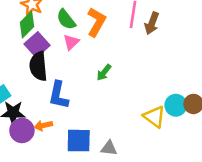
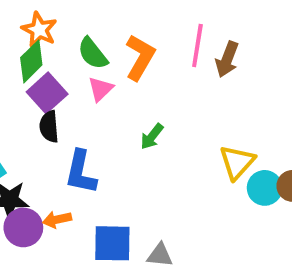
black semicircle: (38, 66) -> (49, 127), size x0.7
yellow triangle: (154, 117) -> (237, 162), moved, turned 35

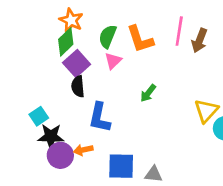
green semicircle: (93, 53) -> (108, 36), turned 60
orange L-shape: (140, 57) -> (140, 39), turned 132

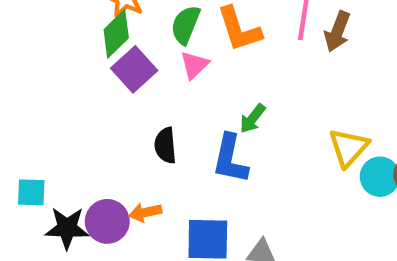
black semicircle: (78, 86) -> (165, 145), moved
cyan square: (39, 116) -> (31, 192), moved, turned 36
blue L-shape: (100, 117) -> (230, 159), moved
black star: (51, 136) -> (67, 228), moved

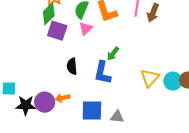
purple square: (134, 69) -> (57, 31), turned -30
yellow triangle: (349, 148) -> (150, 78), moved

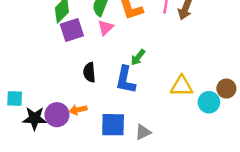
purple square: (57, 31) -> (72, 30), turned -36
yellow triangle: (150, 78) -> (182, 86), turned 48
cyan circle: (173, 81) -> (209, 102), moved
gray triangle: (117, 117) -> (143, 132), turned -32

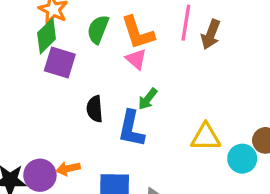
pink triangle: (106, 27) -> (136, 59), moved, turned -35
purple square: (72, 30) -> (60, 62), turned 35
black semicircle: (89, 72) -> (95, 109), moved

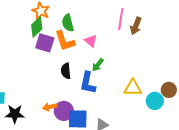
green semicircle: (98, 29) -> (68, 23), turned -36
orange L-shape: (138, 33) -> (65, 41), moved
purple circle: (40, 175) -> (64, 111), moved

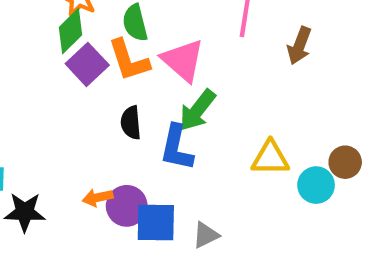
brown arrow: (136, 26) -> (299, 46), moved
pink triangle: (91, 41) -> (183, 60), size x1.6
purple square: (45, 43) -> (87, 64), turned 30
green arrow: (98, 65) -> (197, 110), size x1.5

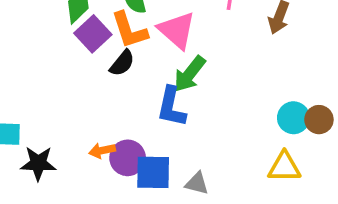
black semicircle: (131, 123) -> (122, 63), moved, turned -136
yellow triangle: (270, 158) -> (284, 167), moved
cyan circle: (316, 185) -> (293, 118), moved
gray triangle: (206, 235) -> (197, 183), turned 40

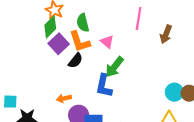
pink triangle: (177, 30) -> (107, 42), size x0.6
orange arrow: (102, 151) -> (64, 98), moved

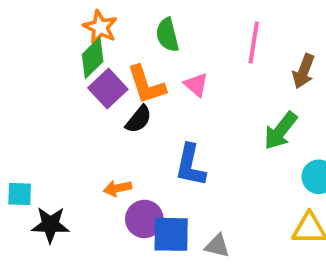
green semicircle: (83, 23) -> (167, 35), moved
green arrow: (114, 67) -> (281, 131), moved

